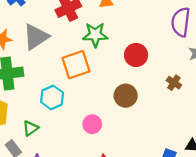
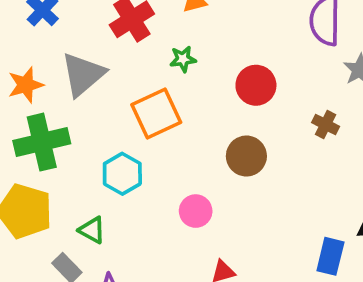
green star: (95, 35) -> (183, 59), size x0.6
green triangle: (31, 128) -> (92, 230), turned -49

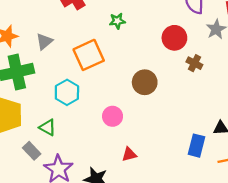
green star: (183, 59) -> (117, 21), moved
gray triangle: (83, 74) -> (44, 41), moved, size x0.6
red circle: (256, 85) -> (174, 38), moved

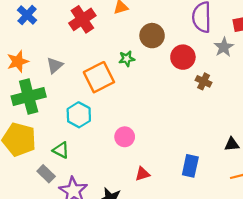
green star: (117, 21) -> (127, 59), moved
brown circle: (145, 82) -> (152, 36), moved
blue rectangle: (196, 146) -> (190, 166), moved

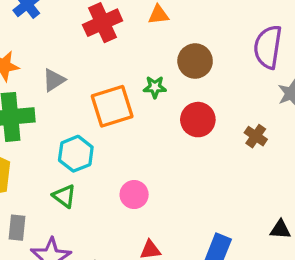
red circle: (183, 57) -> (198, 120), moved
green triangle: (61, 150) -> (64, 196), moved
gray rectangle: (46, 174) -> (17, 228), turned 42

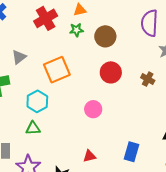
green star: (155, 87) -> (76, 30), moved
pink circle: (134, 195) -> (93, 109), moved
green triangle: (64, 196) -> (33, 128), turned -35

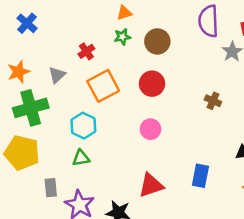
red cross: (46, 18) -> (86, 51), moved, size x0.6
red circle: (111, 72) -> (152, 84), moved
brown cross: (148, 79) -> (213, 101), moved
red triangle: (89, 156) -> (151, 185), size x1.6

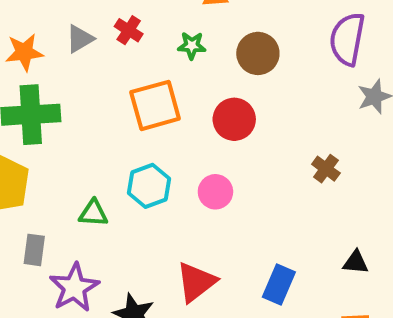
green star: (122, 37) -> (192, 46), moved
red cross: (86, 51) -> (129, 30), moved, turned -35
gray triangle: (57, 75) -> (80, 39), moved
cyan hexagon: (83, 126) -> (149, 186), moved
red triangle: (151, 185) -> (196, 282), turned -32

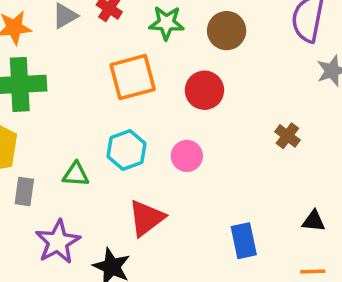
green star: (192, 46) -> (166, 23), size x1.4
gray rectangle: (34, 250) -> (24, 192), moved
red triangle: (196, 282) -> (146, 218), moved
blue rectangle: (279, 284) -> (244, 241), turned -36

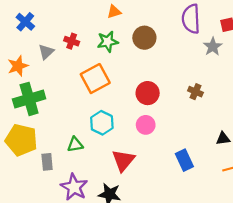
red circle: (204, 90) -> (148, 93), moved
pink circle: (187, 156) -> (146, 125), moved

